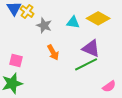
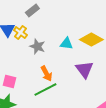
purple triangle: (91, 48) -> (84, 70), turned 30
green line: (86, 64) -> (45, 90), moved

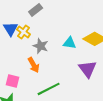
orange arrow: (46, 74) -> (34, 65), moved

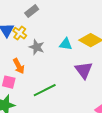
orange arrow: (34, 65) -> (19, 66), moved

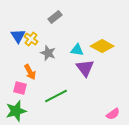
gray rectangle: (32, 11) -> (55, 17), moved
purple triangle: (84, 70) -> (85, 68), moved

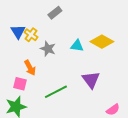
purple triangle: (85, 68) -> (91, 80), moved

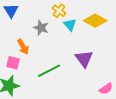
yellow cross: (31, 35) -> (59, 11), moved
cyan triangle: (77, 46) -> (70, 25), turned 40

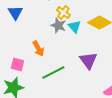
gray star: (41, 28) -> (58, 26), moved
orange arrow: (23, 47) -> (38, 49), moved

